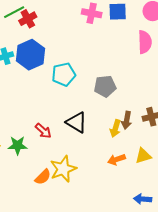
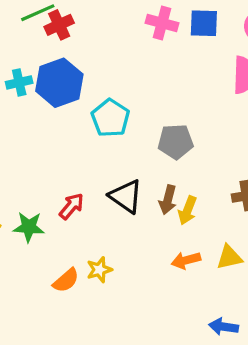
cyan pentagon: (64, 74) -> (110, 118), turned -30
brown arrow: (127, 120) -> (168, 200), moved
red arrow: (43, 131) -> (72, 206), turned -96
yellow star: (63, 169) -> (99, 270), size x0.6

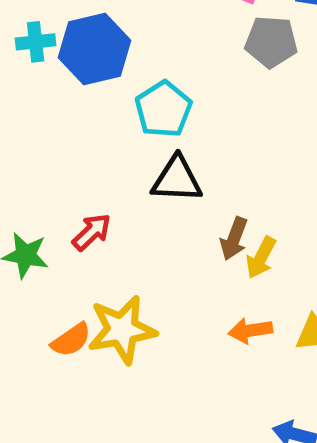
gray pentagon: (176, 142) -> (271, 42), moved
black triangle: (126, 196) -> (177, 179), moved, turned -39
yellow star: (99, 270) -> (122, 330), size x1.8

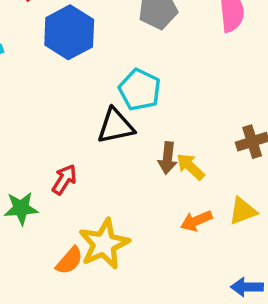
blue hexagon: (94, 49) -> (69, 32), moved
cyan pentagon: (163, 109) -> (140, 90), moved
yellow arrow: (261, 258) -> (190, 167), turned 120

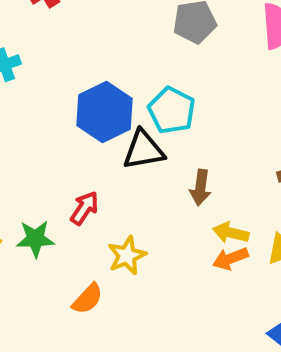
blue hexagon: (69, 32) -> (104, 112), moved
yellow arrow: (190, 167) -> (231, 233), moved, turned -32
yellow star: (104, 244) -> (127, 256), moved, size x0.7

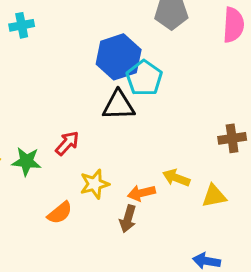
blue hexagon: (104, 112) -> (119, 57), moved
brown arrow: (200, 188) -> (128, 219), moved
orange arrow: (230, 259) -> (141, 193), moved

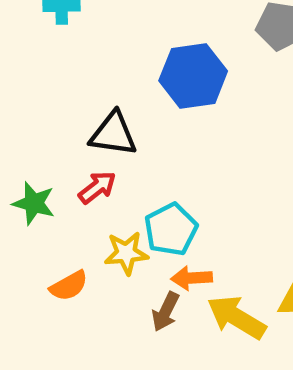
cyan pentagon: (144, 78) -> (171, 229), moved
black triangle: (119, 105) -> (113, 134), moved
yellow arrow: (176, 178) -> (236, 317), moved, size x1.5

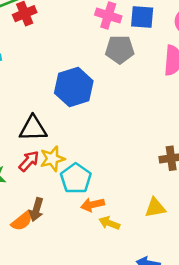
yellow star: (126, 253) -> (52, 159), moved
brown arrow: (165, 312) -> (36, 209), moved
yellow arrow: (236, 317) -> (109, 223), moved, size x0.6

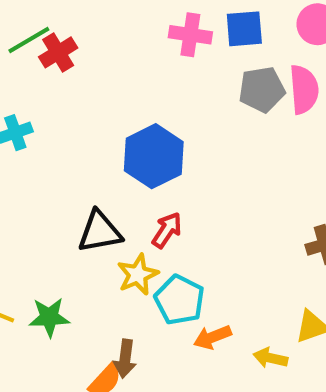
gray pentagon: (120, 50) -> (262, 89), moved
red arrow: (29, 161) -> (167, 230), moved
yellow arrow: (109, 223) -> (270, 358), moved

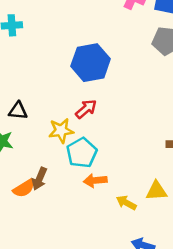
black triangle: (100, 232) -> (18, 111), moved, size x0.7

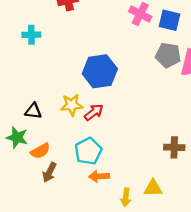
yellow star: (61, 131) -> (72, 105), moved
orange semicircle: (24, 188) -> (40, 151), moved
yellow arrow: (126, 203) -> (126, 197), turned -114

